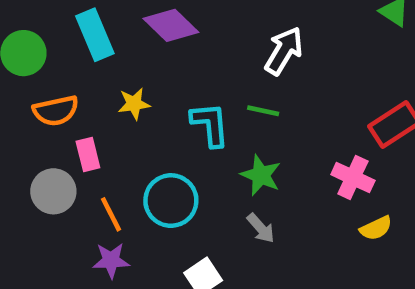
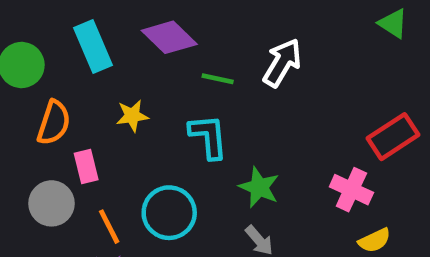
orange semicircle: (56, 111) -> (54, 123), turned -60
green line: (263, 111) -> (218, 79), moved

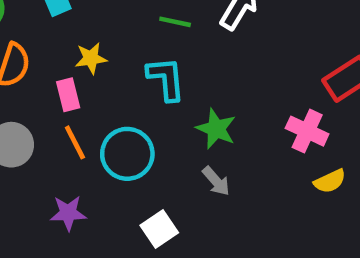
pink rectangle: (86, 167) -> (68, 95), moved
orange line: (109, 227) -> (75, 142), moved

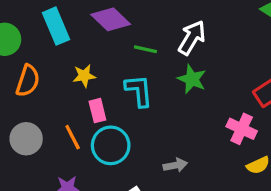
pink rectangle: (68, 95) -> (97, 111), moved
green star: (216, 129) -> (192, 79), moved
gray arrow: (216, 181) -> (175, 165), turned -60

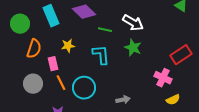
white arrow: (192, 38) -> (133, 23), turned 90
pink rectangle: (97, 111) -> (53, 64), moved

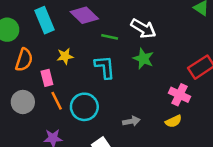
yellow semicircle: (173, 100) -> (173, 121), moved

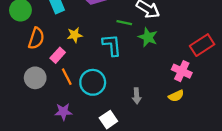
green line: (110, 37) -> (124, 23), moved
pink rectangle: (47, 78) -> (58, 55), turned 56
gray arrow: (131, 121) -> (137, 96), turned 98

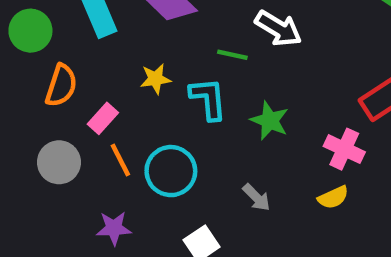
yellow star: (75, 35) -> (156, 79), moved
green star: (148, 37) -> (270, 121), moved
gray arrow: (137, 96) -> (256, 197), turned -42

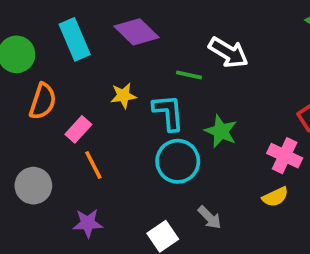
gray circle: (59, 162) -> (33, 186), moved
cyan circle: (171, 171) -> (178, 161), moved
gray arrow: (256, 197) -> (210, 218), moved

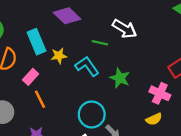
cyan rectangle: (75, 39) -> (36, 42), moved
cyan L-shape: (168, 113) -> (87, 66), turned -30
cyan circle: (178, 161) -> (92, 114), moved

